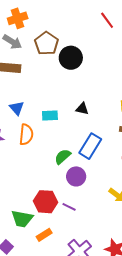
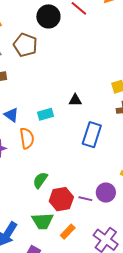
black circle: (71, 58) -> (48, 16), moved
green semicircle: (63, 157) -> (40, 180), moved
purple circle: (76, 176) -> (106, 193), moved

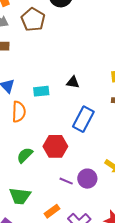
red hexagon: (61, 199) -> (55, 146), moved
orange rectangle: (68, 232) -> (52, 211), moved

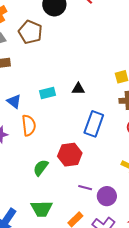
cyan rectangle: (41, 91) -> (48, 93), moved
purple circle: (87, 179) -> (107, 196), moved

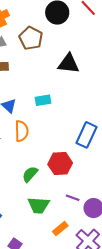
black triangle: (78, 89) -> (69, 64), moved, size x1.6
green trapezoid: (42, 209) -> (39, 205), moved

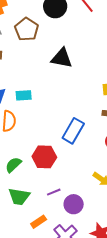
cyan rectangle: (43, 100) -> (24, 95), moved
purple line: (73, 198) -> (54, 192), turned -48

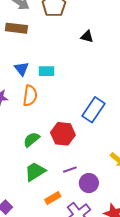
black triangle: (62, 58) -> (87, 37), size x0.6
green trapezoid: (19, 196) -> (35, 172), turned 135

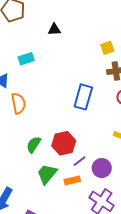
cyan rectangle: (46, 71) -> (26, 59), moved
red hexagon: (63, 134) -> (64, 143), moved
orange rectangle: (53, 198) -> (72, 180), moved, turned 35

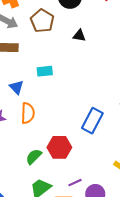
black triangle: (54, 29) -> (79, 36), moved
red hexagon: (64, 143) -> (59, 147), moved

